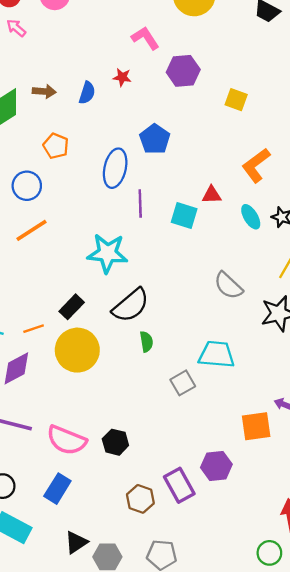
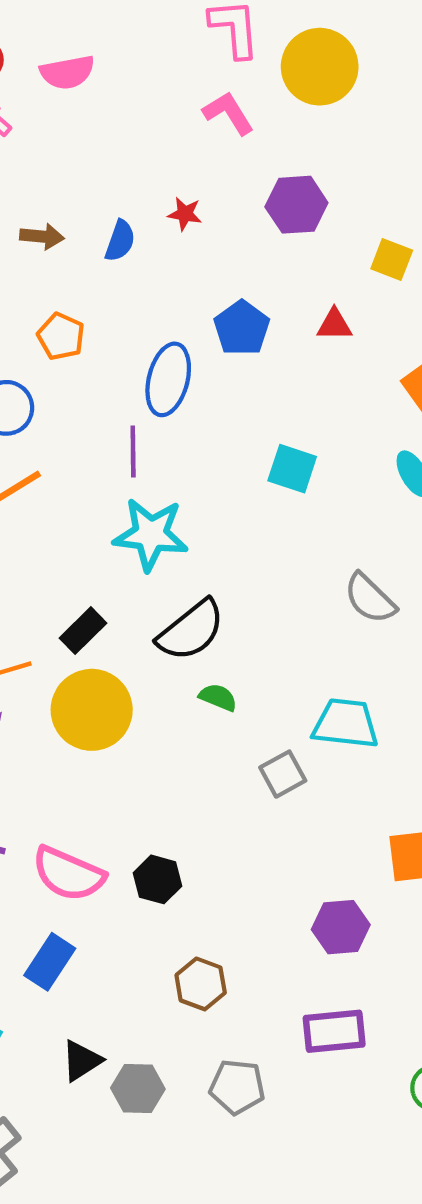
pink L-shape: (145, 38) -> (228, 113), moved
red triangle: (212, 195) -> (334, 325), moved
purple line: (140, 204) -> (133, 451), moved
green semicircle: (146, 342) -> (218, 697), turned -60
purple rectangle: (179, 485) -> (334, 1031), moved, turned -68

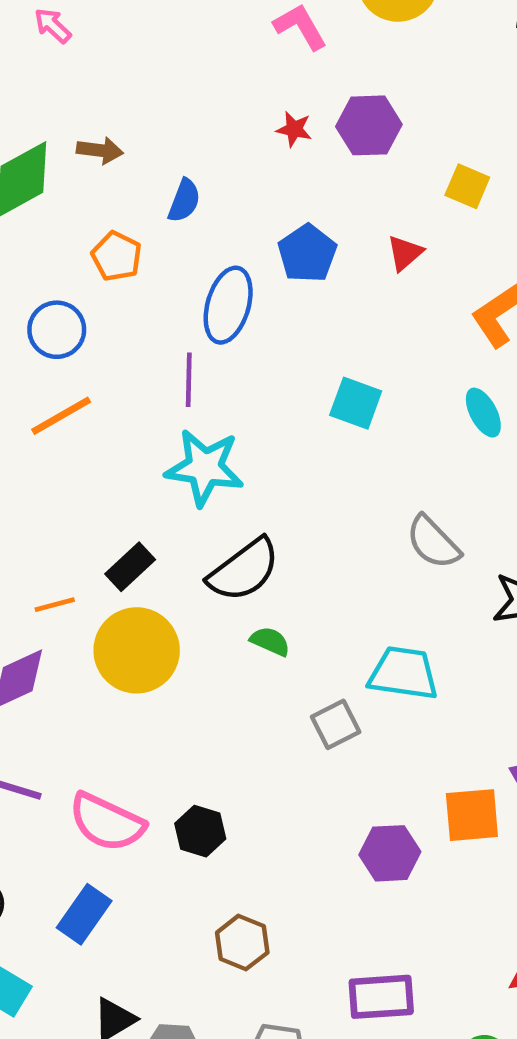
red star: (185, 214) -> (294, 129), moved
blue semicircle: (120, 241) -> (184, 201), moved
red triangle: (334, 325) -> (405, 253), turned -42
purple hexagon: (341, 927) -> (390, 853), moved

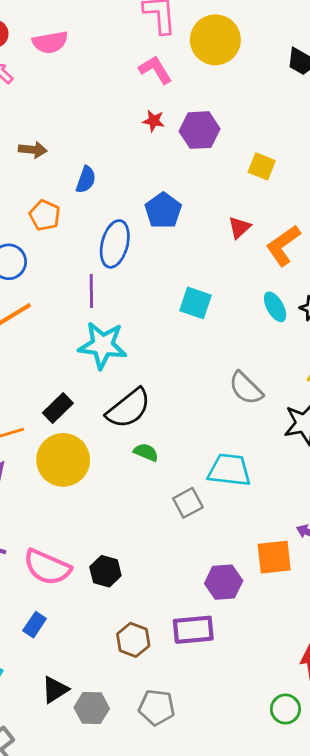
red star: (294, 129) -> (154, 121), moved
red triangle: (405, 253) -> (239, 227), moved
blue rectangle: (84, 914) -> (35, 625), size x0.7
purple rectangle: (381, 997) -> (193, 630), moved

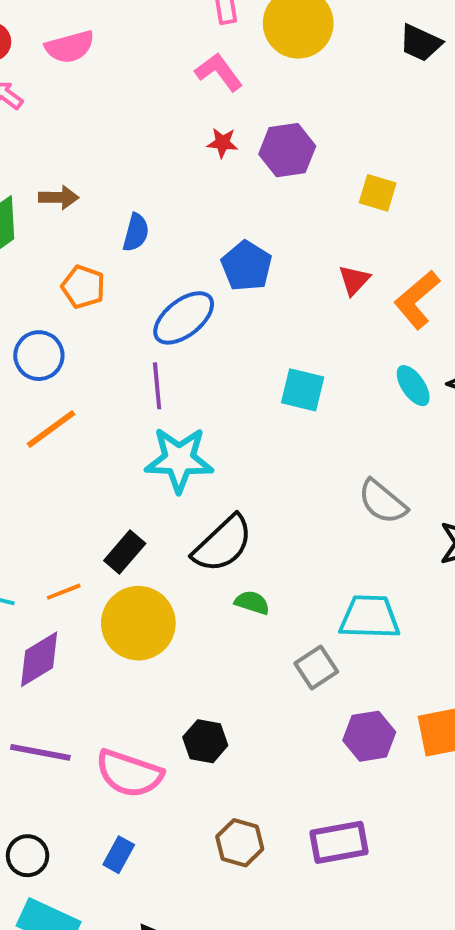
blue ellipse: (115, 244) -> (184, 318), turned 42
black hexagon: (105, 571) -> (205, 741), moved
purple hexagon: (224, 582) -> (369, 736), moved
brown hexagon: (133, 640) -> (240, 843), moved

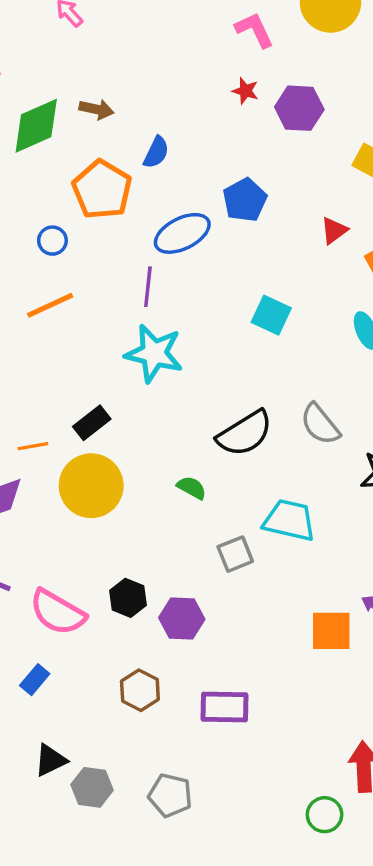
orange pentagon: (83, 287) -> (102, 190), size x1.6
blue circle: (39, 356) -> (52, 241), size x0.7
black semicircle: (223, 544) -> (245, 433), moved
purple hexagon: (369, 736) -> (182, 619), moved

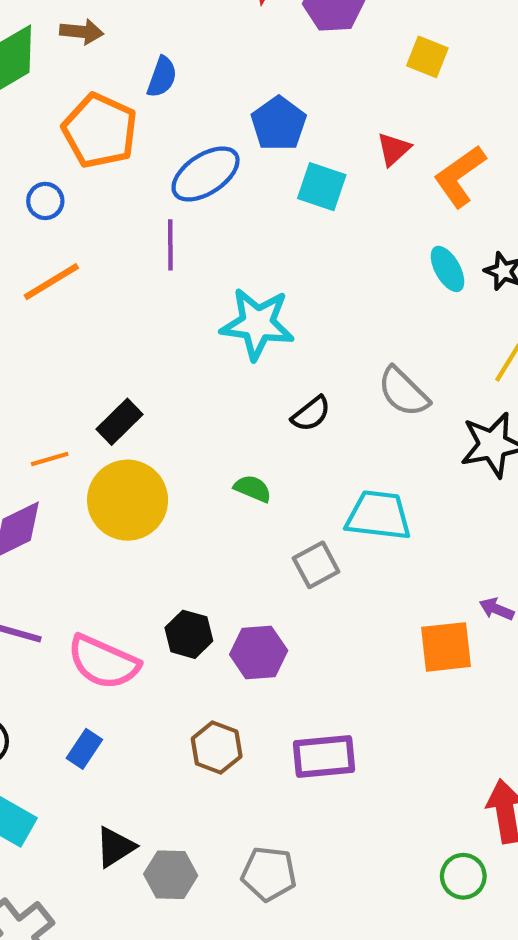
cyan square: (271, 315) -> (322, 187), moved
cyan star: (154, 353) -> (257, 324), moved
black semicircle: (245, 433) -> (311, 414), size x0.6

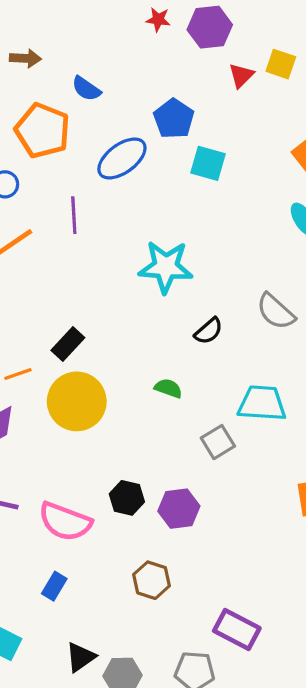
blue semicircle: (162, 77) -> (86, 89), turned 108
red triangle: (394, 149) -> (241, 75), moved
purple line: (170, 245) -> (74, 215), moved
purple rectangle: (324, 756) -> (237, 629), moved, turned 36

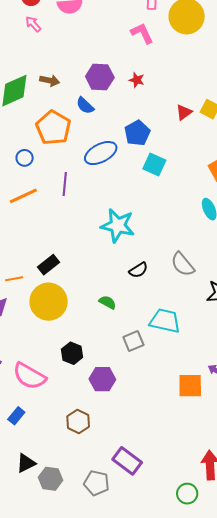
red star: (158, 19) -> (137, 80), moved
purple hexagon: (210, 27) -> (100, 77), moved
black hexagon: (127, 498) -> (72, 353), moved

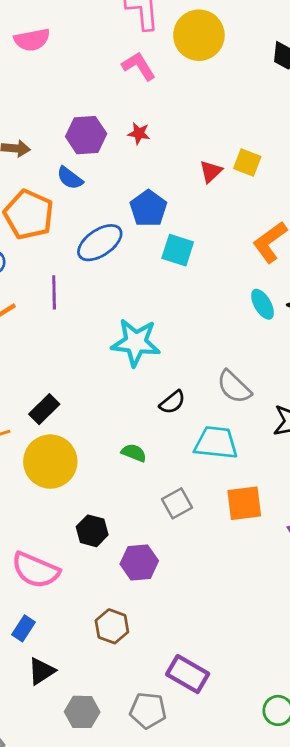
cyan trapezoid: (165, 321) -> (216, 443), moved
orange square: (190, 386) -> (244, 503), moved
black triangle: (26, 463) -> (41, 671), moved

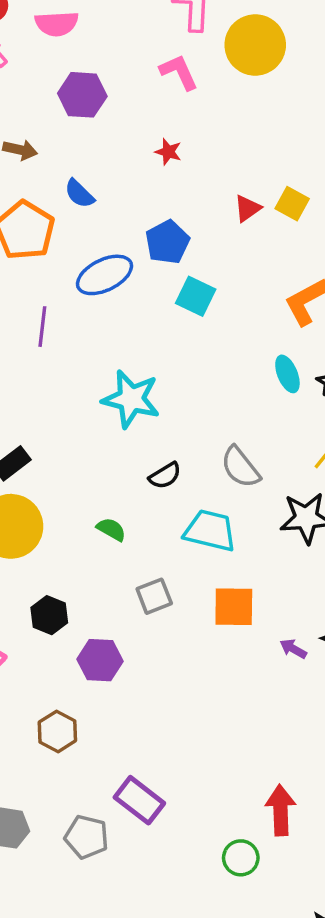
purple hexagon: (86, 135) -> (82, 95), moved

